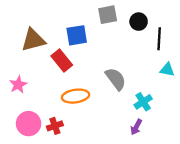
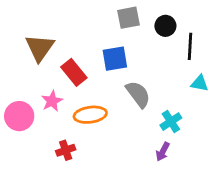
blue square: (77, 35) -> (115, 59), moved
brown triangle: (33, 40) -> (40, 48), turned -40
pink star: (18, 85) -> (52, 101), moved
pink circle: (29, 124) -> (19, 116), moved

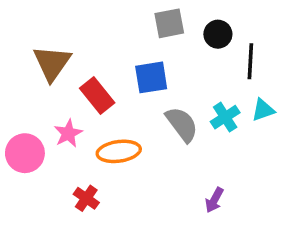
cyan triangle: (200, 83) -> (263, 110), turned -30
cyan cross: (171, 122) -> (225, 117), moved
red cross: (66, 150) -> (86, 198), turned -36

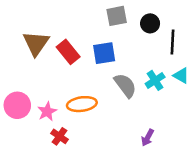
red rectangle: (97, 95) -> (68, 52), moved
cyan triangle: (263, 110) -> (181, 76), turned 49
pink star: (68, 133) -> (47, 112), moved

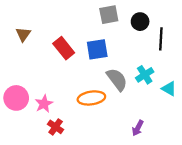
brown triangle: (36, 43) -> (23, 34), moved, size x0.6
cyan triangle: (181, 76) -> (169, 89), moved
orange ellipse: (82, 104) -> (91, 98), moved

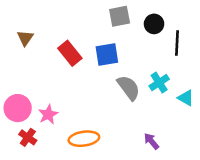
orange ellipse: (91, 98) -> (84, 139), moved
red cross: (56, 127) -> (28, 137), moved
purple arrow: (138, 128) -> (151, 141), turned 112

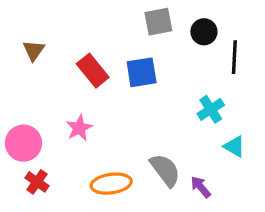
gray semicircle: (129, 88) -> (165, 170), moved
cyan triangle: (186, 98) -> (234, 146), moved
pink star: (48, 114) -> (79, 128), moved

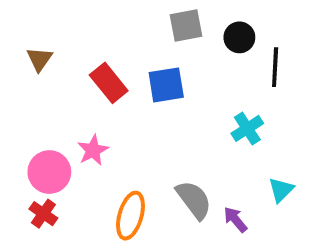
pink circle: (23, 143) -> (49, 172), moved
cyan triangle: (234, 146) -> (281, 190), moved, turned 45
orange ellipse: (111, 184) -> (130, 216), turned -66

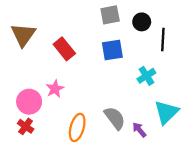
brown triangle: (39, 59) -> (23, 35), size x1.6
blue square: (166, 85) -> (112, 50), moved
cyan triangle: (281, 190) -> (166, 112), size x1.6

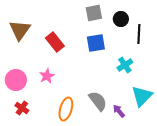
pink circle: (29, 102) -> (16, 80), moved

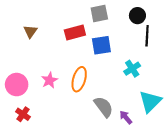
black circle: (121, 19) -> (137, 16), moved
brown triangle: (20, 30) -> (30, 32), moved, size x0.6
red rectangle: (55, 42) -> (75, 33), moved, turned -66
orange ellipse: (66, 109) -> (79, 79), moved

